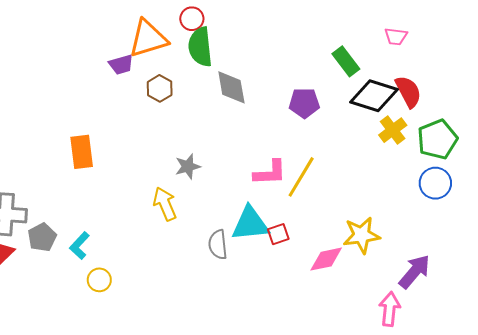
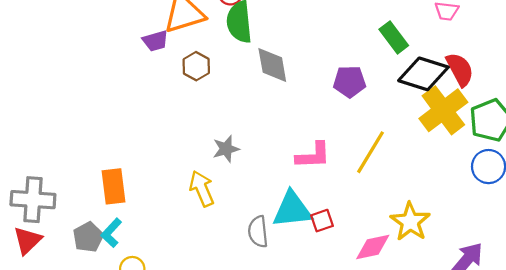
yellow cross: (393, 130) -> (443, 110), size x1.6
orange rectangle: (82, 152) -> (114, 186), moved
yellow line: (301, 177) -> (371, 152), moved
yellow star: (361, 235) -> (410, 222), turned -30
gray pentagon: (42, 237) -> (88, 237), moved

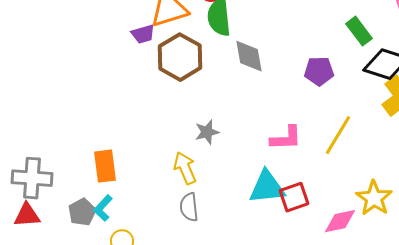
brown hexagon: (196, 66) -> (180, 57), size x1.8
red square: (322, 221) -> (294, 197), size x1.4
gray semicircle: (258, 232) -> (189, 207), moved
red triangle: (27, 240) -> (27, 215), turned 40

